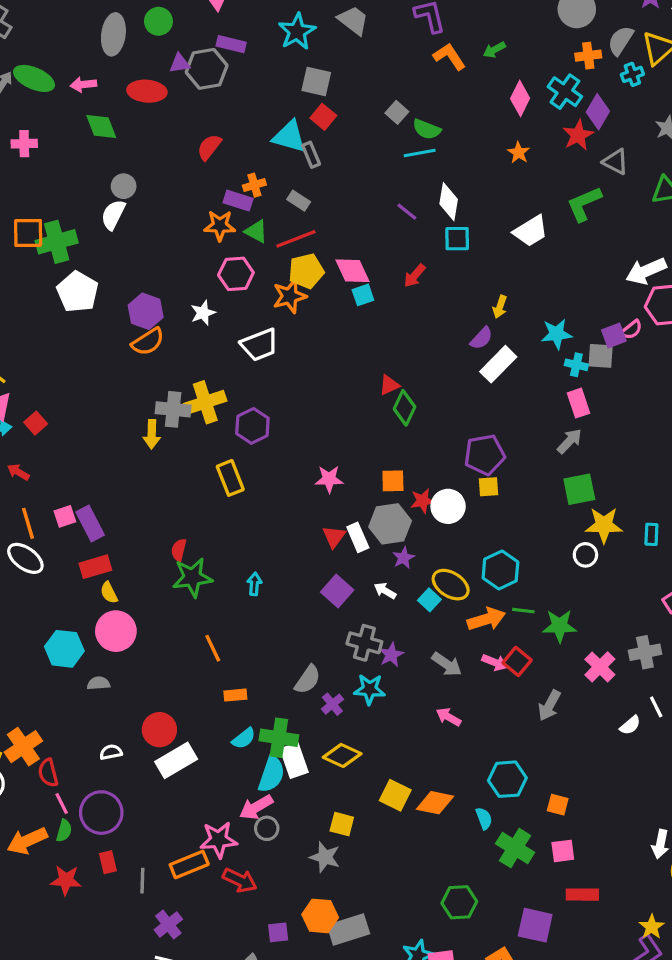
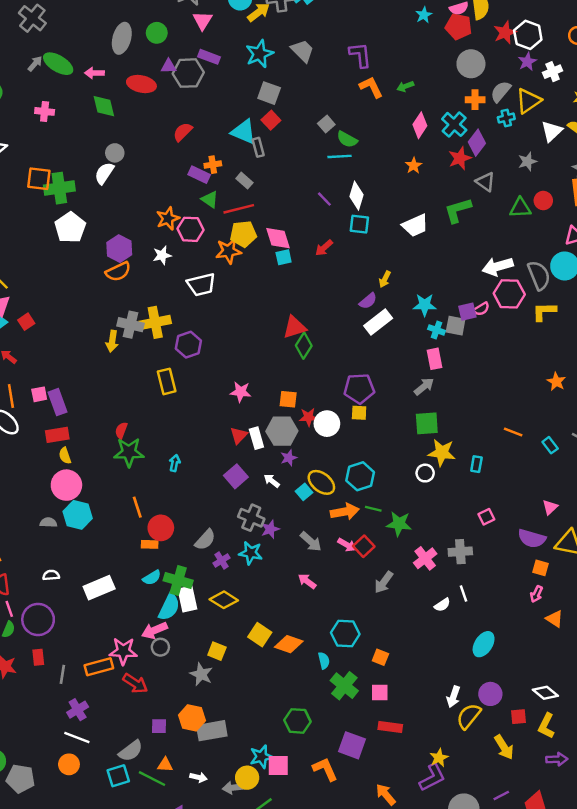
orange star: (220, 226) -> (168, 218), moved, turned -30
red triangle: (389, 385) -> (295, 327), size x1.5
cyan hexagon: (64, 649) -> (78, 515), moved
red circle: (159, 730) -> (161, 528), moved

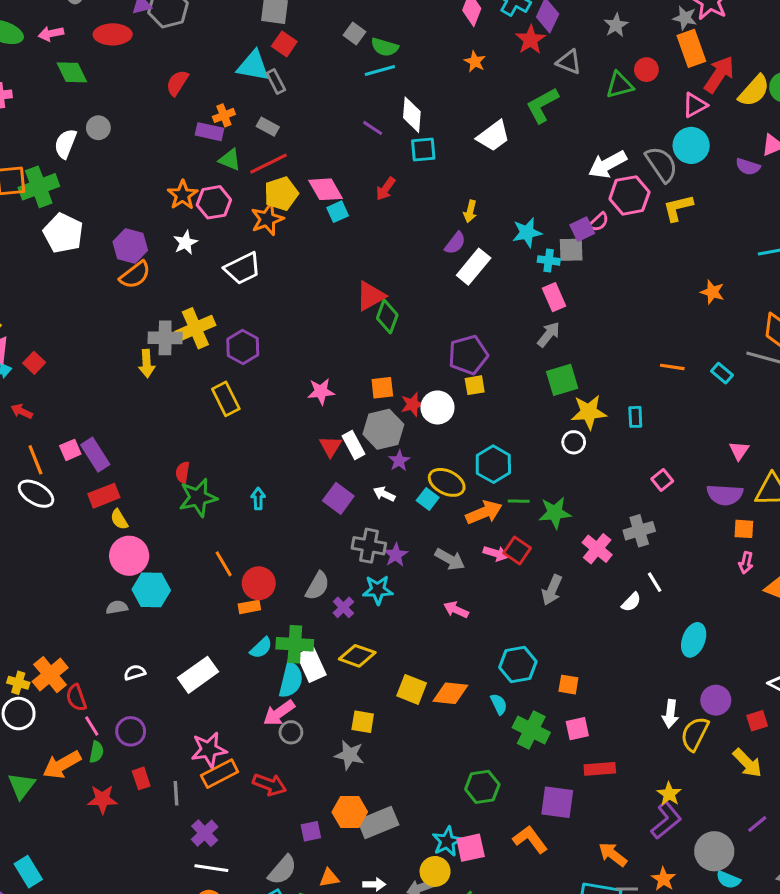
white semicircle: (104, 173) -> (65, 144), moved
purple circle: (38, 619) -> (131, 731), size x0.7
pink star: (123, 651) -> (209, 750), moved

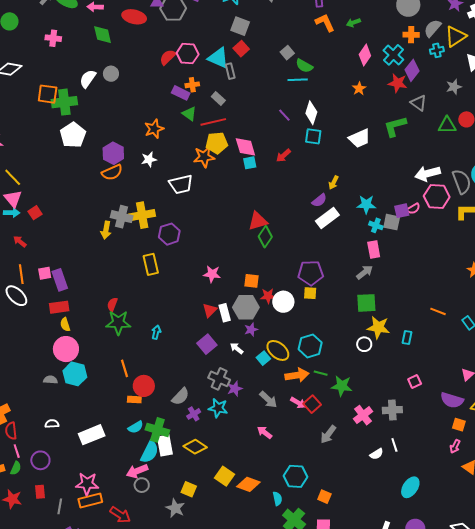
red star: (531, 40) -> (398, 83), turned 30
pink hexagon: (214, 202) -> (188, 54), moved

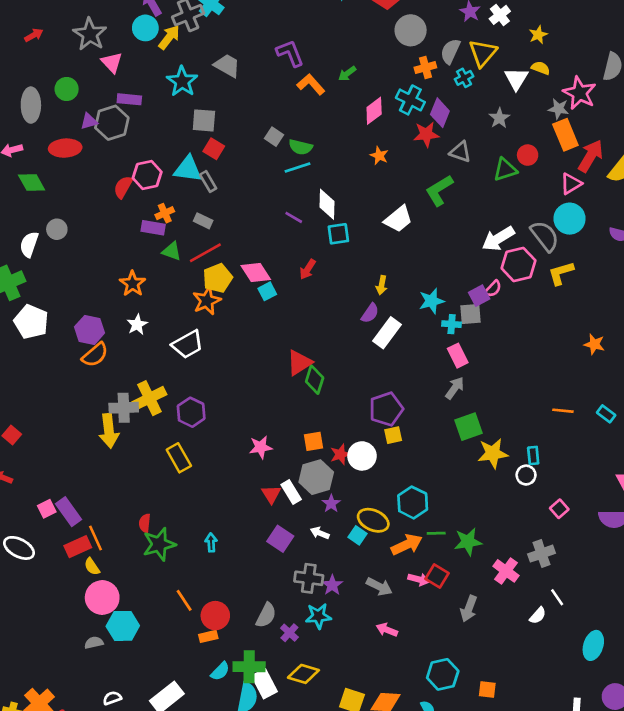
pink diamond: (365, 55) -> (374, 111), turned 35
yellow arrow: (106, 230) -> (109, 431), size x1.4
orange line: (21, 274) -> (96, 538), moved
white circle: (364, 344) -> (526, 475), moved

